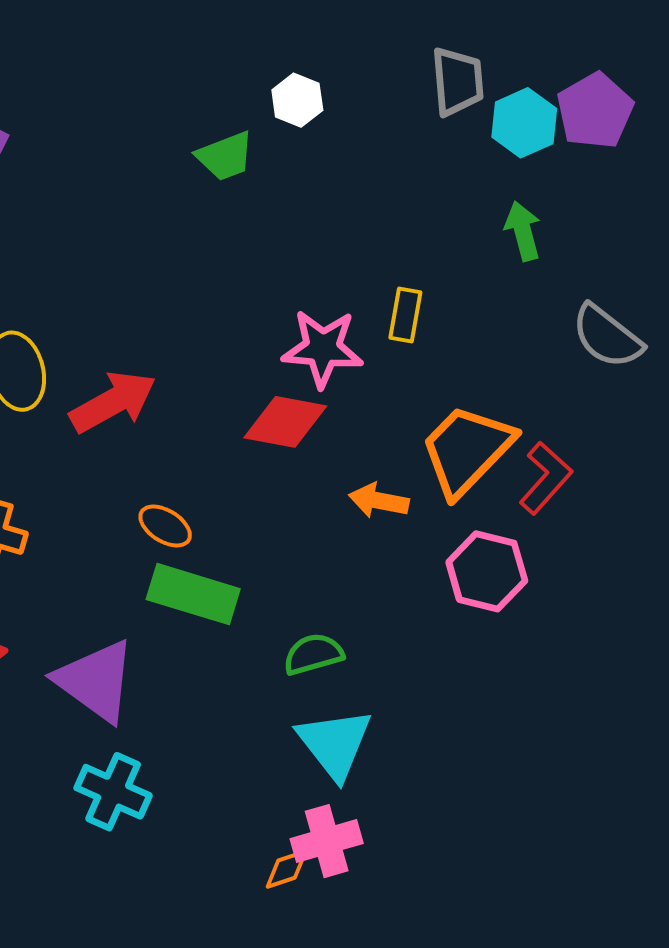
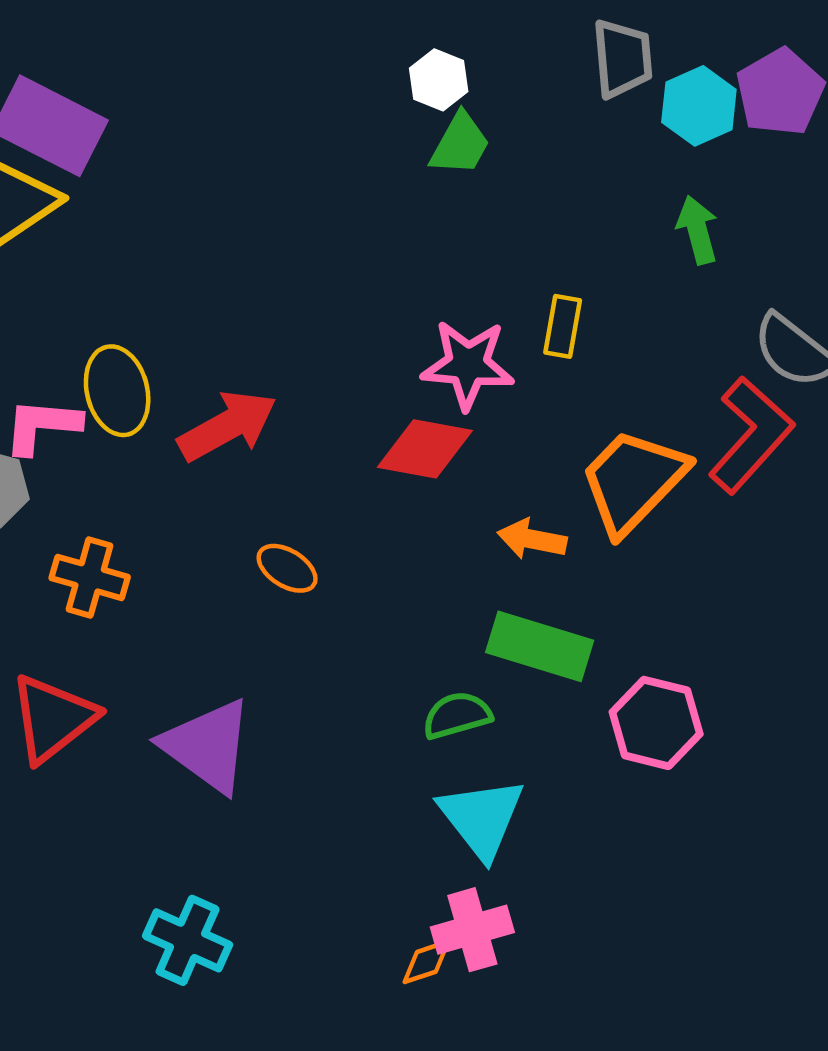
green trapezoid: (225, 156) -> (460, 144), moved, turned -40
red L-shape: (546, 478) -> (751, 435), moved, size x1.4
pink hexagon: (487, 571) -> (656, 723), moved
green rectangle: (193, 594) -> (540, 646), moved
cyan cross: (113, 792) -> (188, 940), moved

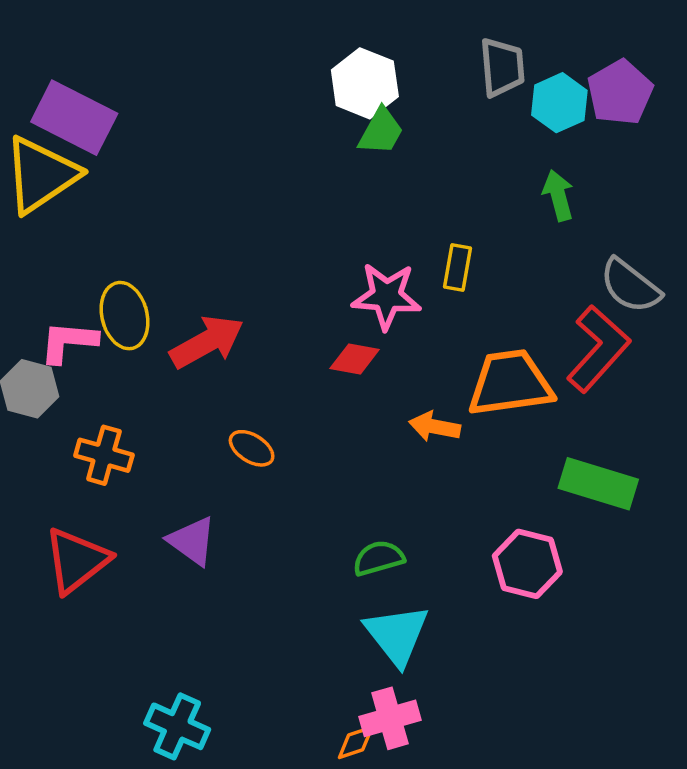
white hexagon: (439, 80) -> (365, 83), size x1.5
red diamond: (425, 449) -> (355, 359), size x0.7
orange trapezoid: (633, 481) -> (510, 383), turned 38
green rectangle: (540, 646) -> (598, 484), moved
purple triangle: (207, 746) -> (192, 541), moved, size x0.7

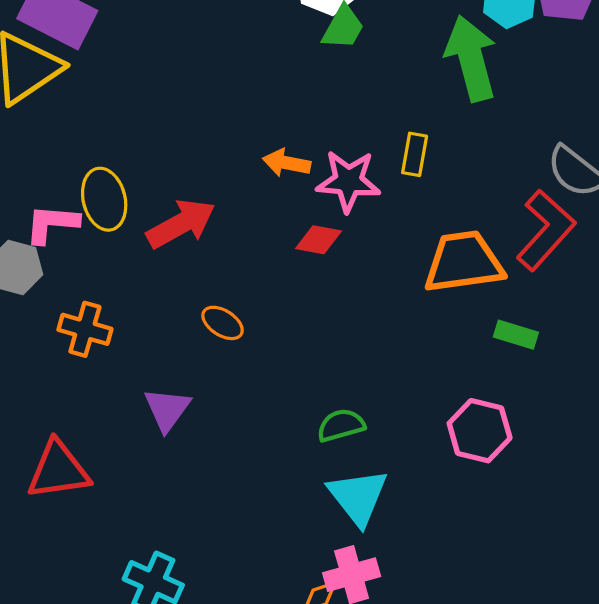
green arrow: (558, 195) -> (471, 58), moved, size x1.8
orange arrow: (435, 427) -> (287, 163), moved
green rectangle: (598, 484) -> (516, 335), moved, size x0.6
purple triangle: (192, 541) -> (167, 409), turned 30
red triangle: (76, 560) -> (58, 470), moved, turned 30

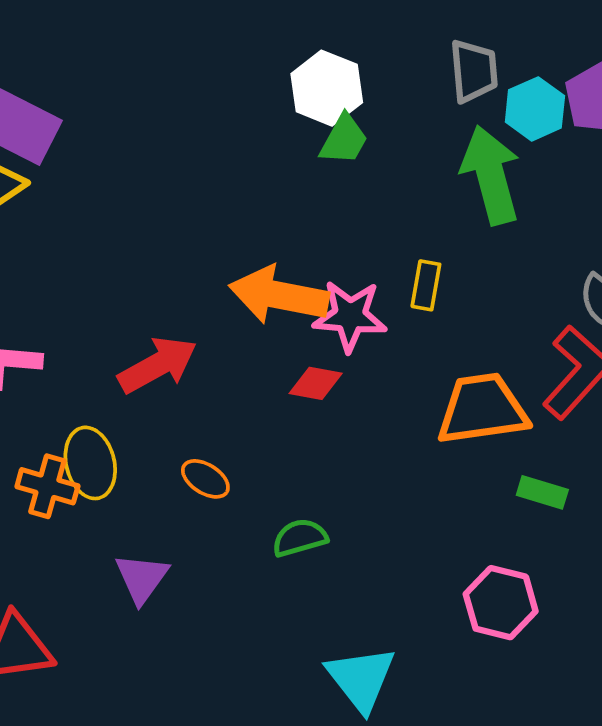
orange arrow: (287, 163) -> (279, 295), size x1.8
yellow ellipse: (104, 199) -> (90, 463), moved
green semicircle: (341, 425) -> (300, 538), moved

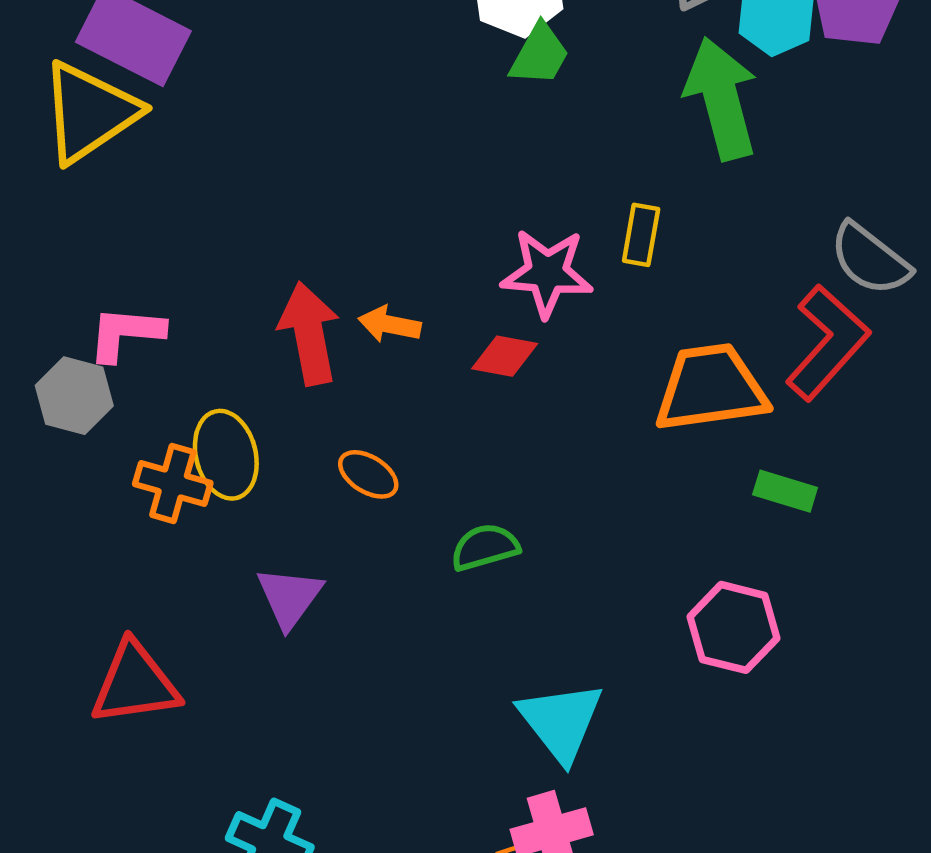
orange arrow: (279, 295) -> (389, 324), moved, size x0.5
red arrow: (158, 365) -> (309, 333), turned -72

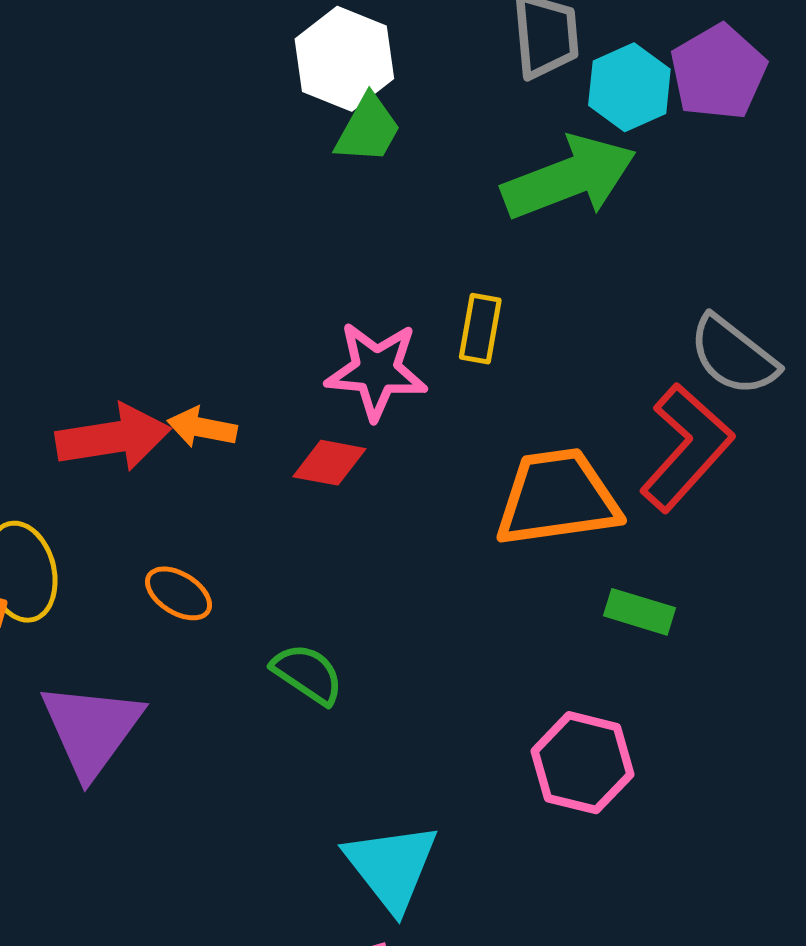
green arrow: (721, 99) -> (569, 178), turned 84
red arrow: (309, 333) -> (113, 438), turned 92
green semicircle: (485, 547) -> (308, 674), turned 50
purple triangle: (289, 597) -> (91, 729), size x1.4

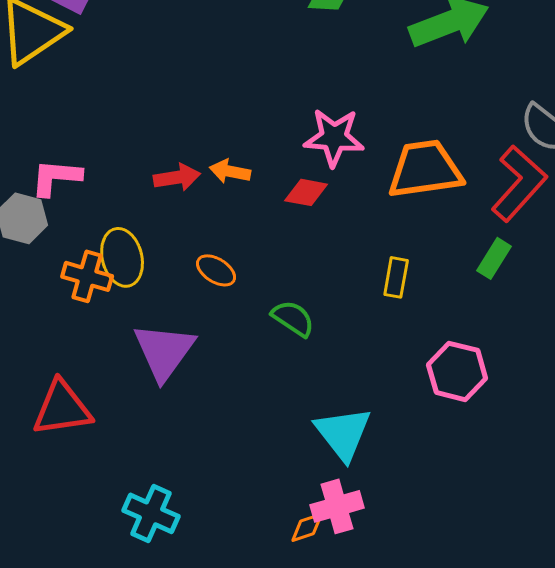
yellow rectangle: (480, 329) -> (396, 277), moved
red arrow: (113, 438) -> (177, 177), size x0.7
orange trapezoid: (557, 498) -> (425, 169), moved
green rectangle: (639, 612) -> (494, 258), moved, turned -75

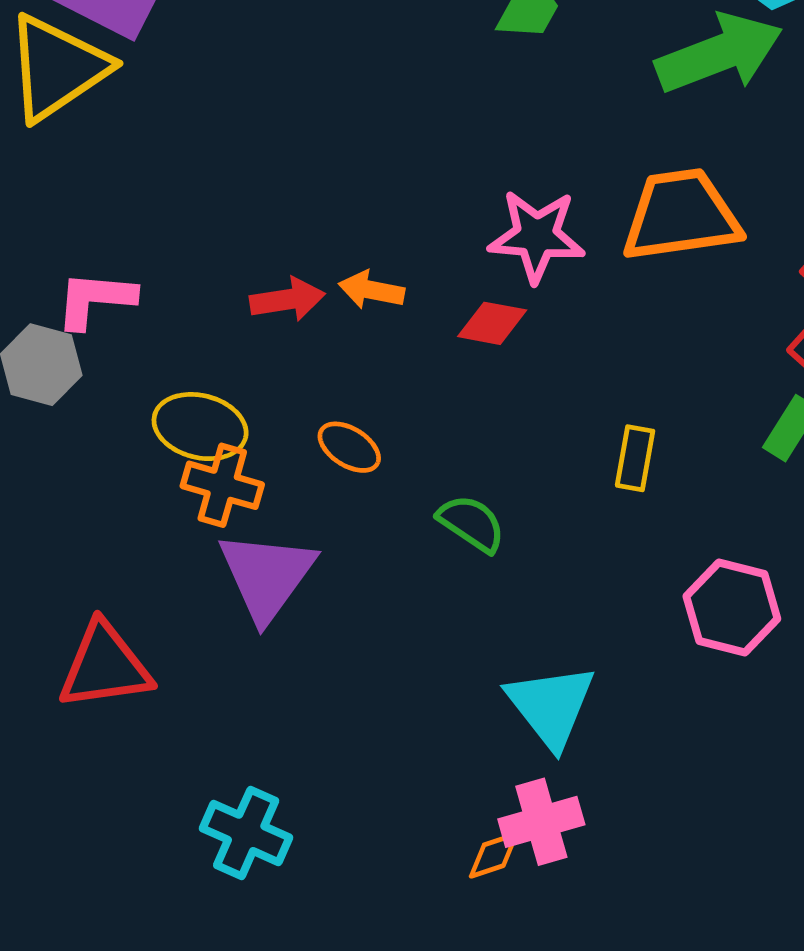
orange trapezoid: (425, 169) -> (681, 215), moved
yellow ellipse: (122, 257) -> (200, 427), turned -62
orange cross: (87, 276) -> (222, 485), moved

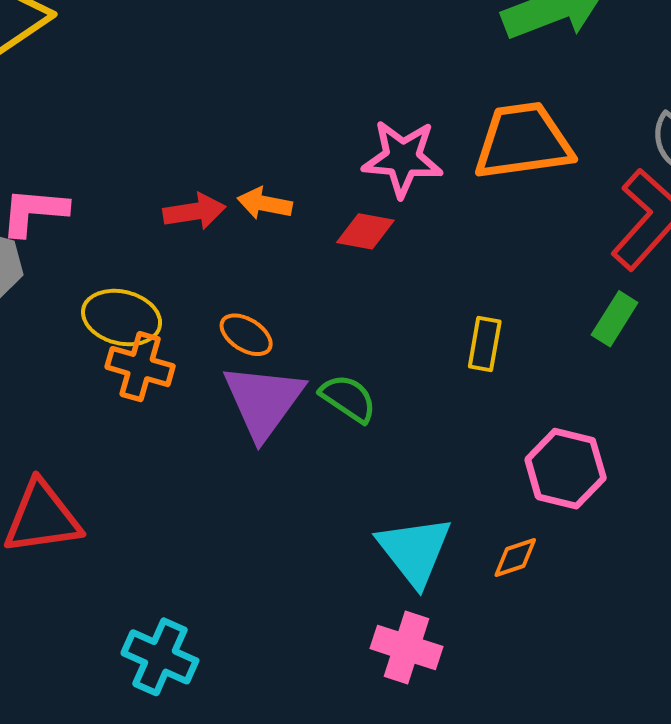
purple triangle: (267, 576) -> (263, 401), moved
pink cross: (541, 822) -> (407, 648), turned 34
orange diamond: (494, 855) -> (515, 557), moved

